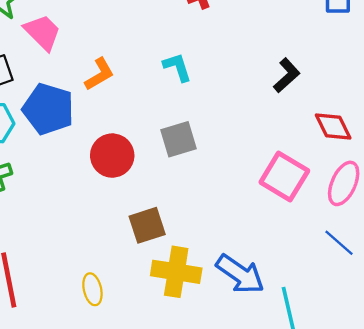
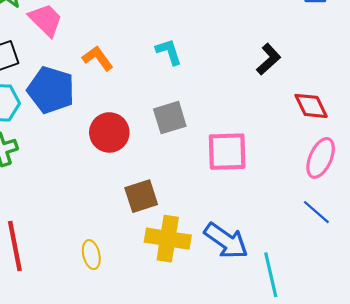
orange L-shape: (99, 74) -> (98, 58), turned -96
pink square: (284, 176) -> (227, 152), moved, turned -33

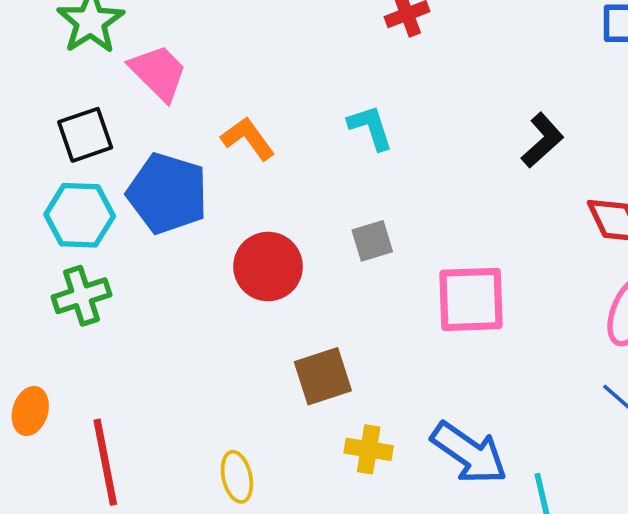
gray square: (170, 118) -> (372, 241), size x0.7
yellow cross: (168, 239) -> (369, 449), size x0.6

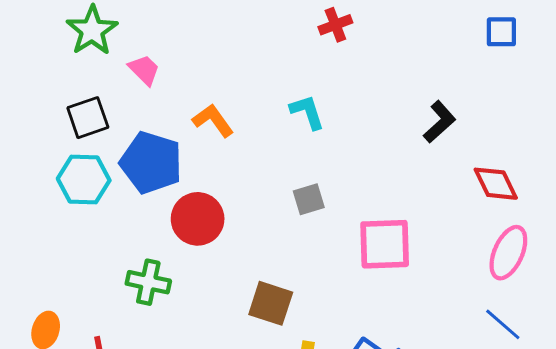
pink trapezoid: (158, 73) -> (144, 70), size x0.7
red circle: (268, 266) -> (198, 219), moved
green cross: (81, 296) -> (148, 282), moved, turned 30
brown square: (323, 376) -> (271, 303), turned 36

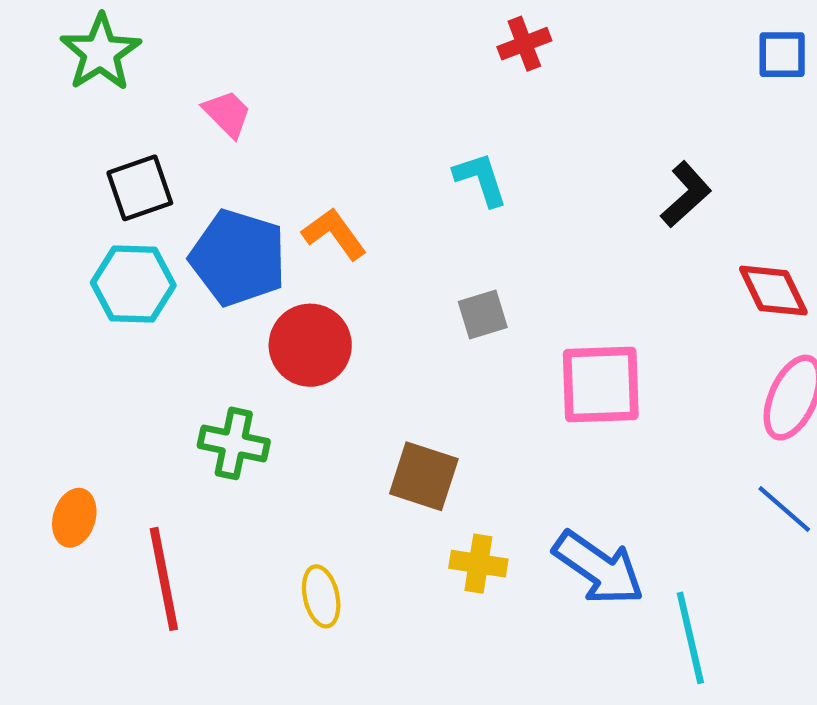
green star: (92, 30) -> (100, 52), moved
orange L-shape: (213, 120) -> (334, 234), moved

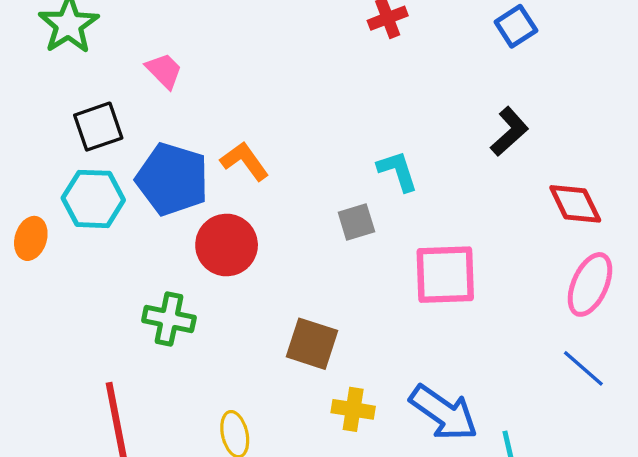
blue square: (782, 55) -> (516, 26), moved, turned -33
cyan L-shape: (481, 179) -> (398, 171), moved
orange ellipse: (74, 518) -> (31, 238), moved

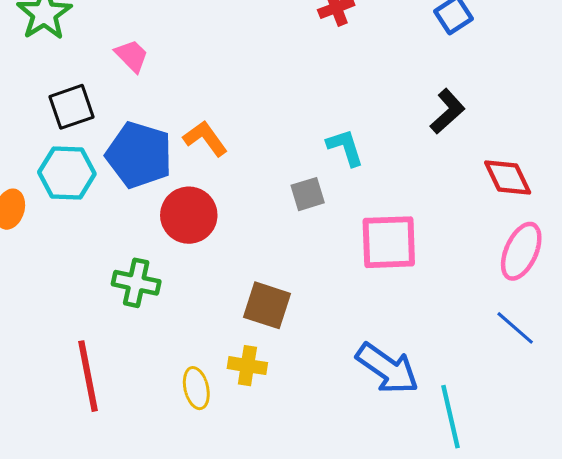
yellow cross: (353, 409) -> (247, 366), moved

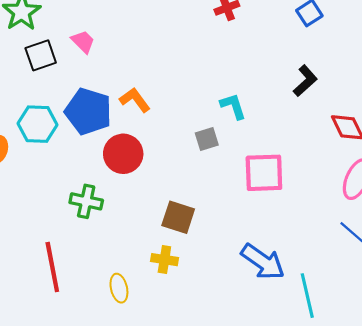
black square: (71, 107) -> (41, 55), moved
yellow ellipse: (196, 388) -> (119, 288), moved

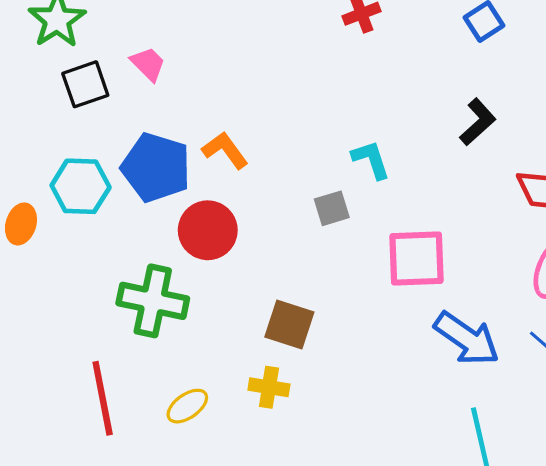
green cross: (86, 201) -> (153, 301), size x1.4
blue arrow: (263, 262) -> (467, 339), moved
yellow ellipse: (119, 288) -> (187, 406), moved, turned 68

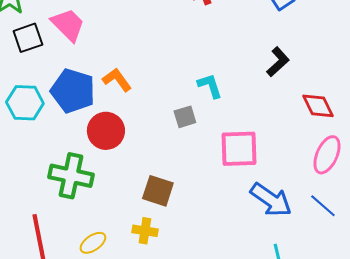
pink trapezoid: (148, 64) -> (68, 25), size x1.5

